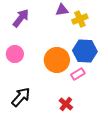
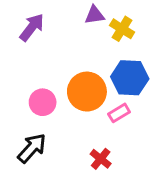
yellow cross: (80, 19) -> (122, 29), turned -35
pink circle: (15, 54) -> (43, 102), moved

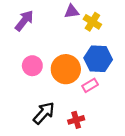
pink circle: (43, 102) -> (32, 66), moved
black arrow: (32, 148) -> (44, 113), moved
red cross: (101, 159) -> (76, 120), turned 35

